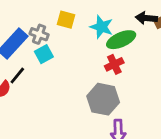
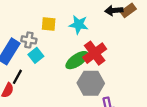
green ellipse: (121, 40) -> (77, 60), moved
red cross: (114, 64) -> (95, 53), size x1.5

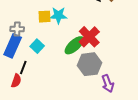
cyan star: (79, 25) -> (58, 15), moved
gray cross: (29, 40) -> (17, 29), moved

